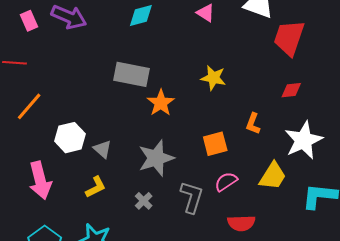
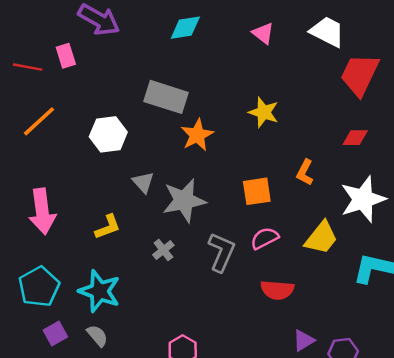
pink rectangle: (29, 21) -> (66, 56), moved
white hexagon: (70, 138) -> (108, 134), moved
gray triangle: (102, 149) -> (143, 182), moved

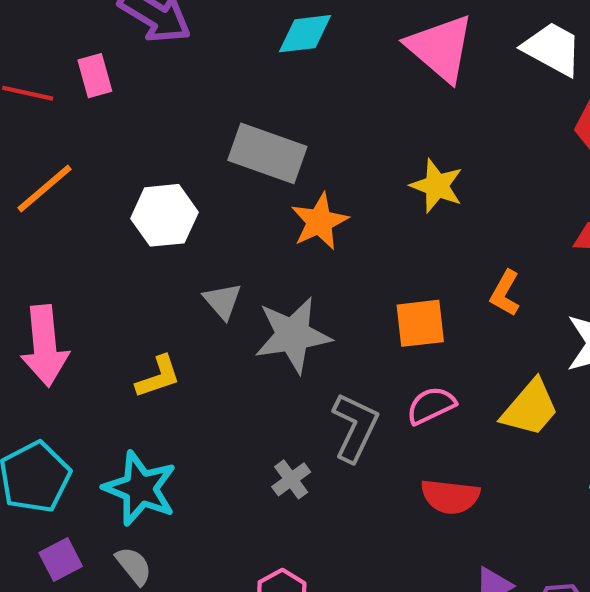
pink triangle: (263, 33) -> (440, 48), size x1.8
gray cross: (163, 250) -> (291, 479), moved

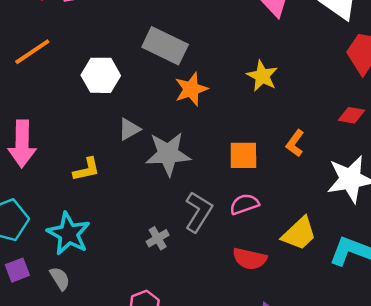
gray triangle: (223, 301) -> (129, 129), turned 35
yellow trapezoid: (530, 408) -> (299, 234), moved

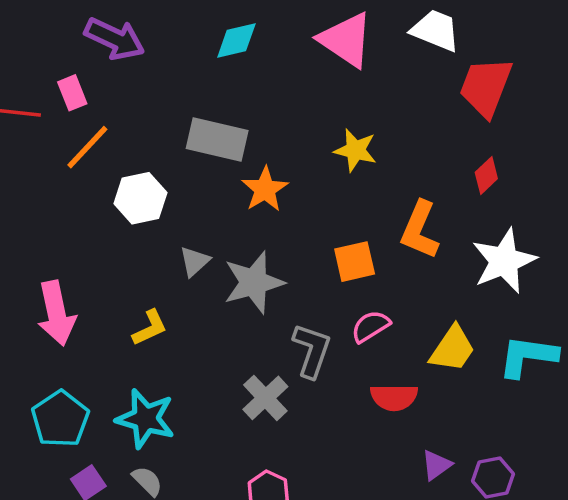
orange line: (32, 52) -> (87, 147), moved
red diamond: (352, 115) -> (486, 176), turned -40
orange L-shape: (295, 143) -> (420, 230), size x1.6
gray cross: (158, 238) -> (265, 398), size x1.5

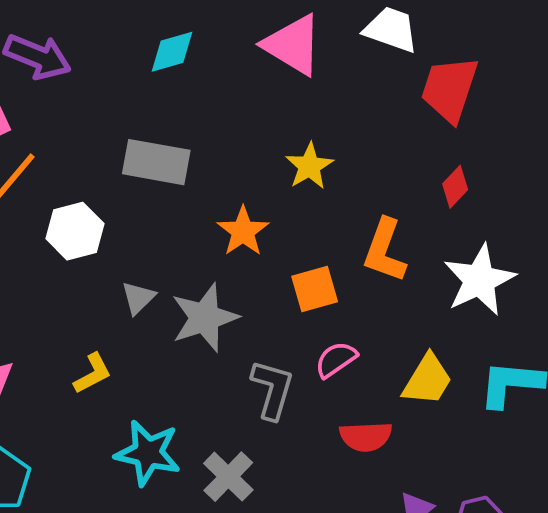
yellow star: (355, 150) -> (309, 166), turned 30
orange star: (265, 189) -> (243, 231), moved
gray cross: (265, 398) -> (228, 477), moved
cyan star: (145, 419) -> (148, 453), moved

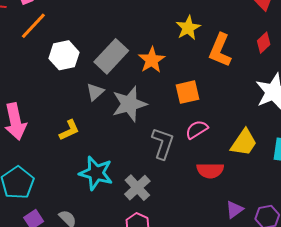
gray rectangle: (156, 162) -> (111, 56), moved, turned -60
orange L-shape: (385, 250) -> (220, 50), moved

